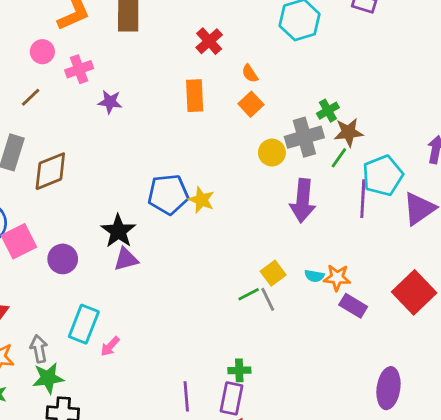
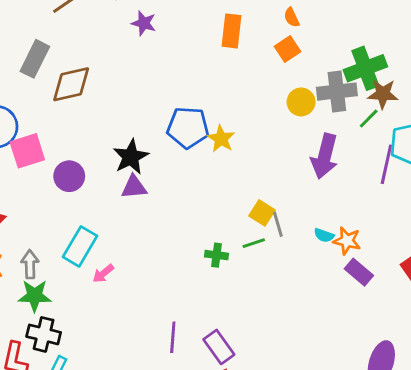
green cross: (328, 111) -> (365, 68), size x1.8
yellow square: (273, 273) -> (262, 213), moved, turned -30
gray line: (268, 299) -> (278, 224), moved
green cross: (239, 370) -> (217, 255), moved
purple rectangle: (232, 398) -> (219, 347), turned -56

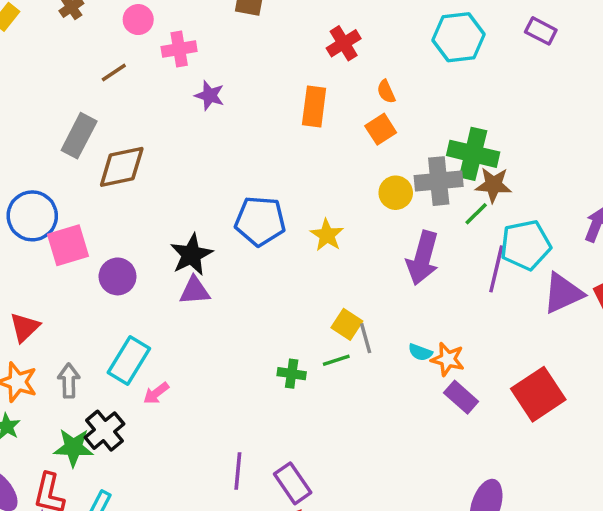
green cross: (365, 68) -> (473, 154), turned 33
yellow star: (221, 139) -> (327, 235), moved
green star: (35, 296) -> (73, 448), moved
black cross: (44, 334) -> (104, 431), moved, turned 36

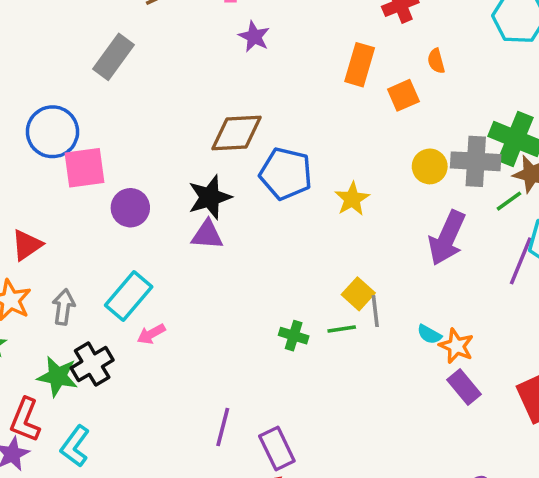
orange square: (381, 129) -> (403, 95), moved
brown diamond: (122, 167) -> (237, 133), moved

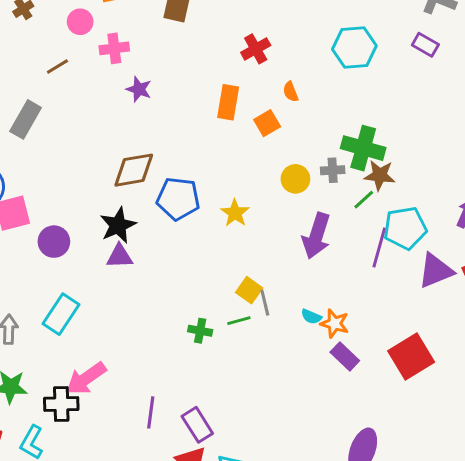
gray cross: (476, 161) -> (333, 170), size x0.6
pink arrow: (151, 334) -> (86, 379), moved, size x1.8
black cross: (92, 364) -> (61, 404), moved, turned 36

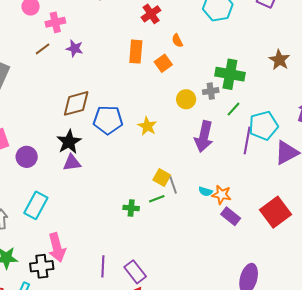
brown line: (57, 66) -> (43, 49), moved
brown star: (380, 175) -> (279, 60), moved, turned 30
pink arrow: (86, 379) -> (57, 248), turned -64

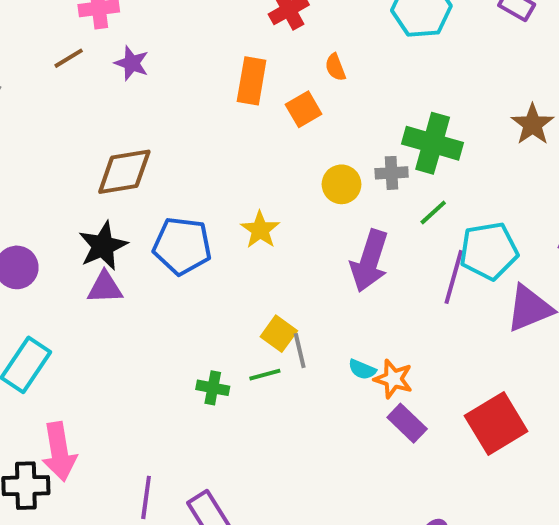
blue pentagon: (108, 120) -> (182, 246), moved

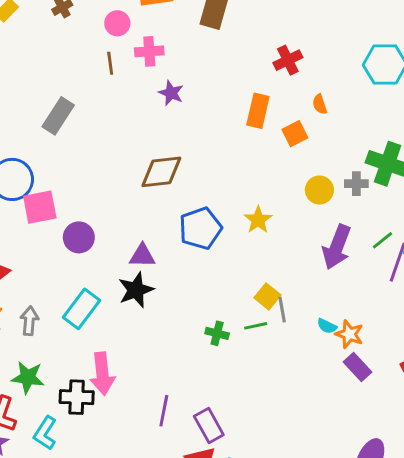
brown line: (69, 58) -> (110, 63), moved, turned -70
green line: (433, 213) -> (382, 240), moved
black star: (103, 246) -> (136, 290), moved
blue pentagon: (182, 246) -> (200, 228), turned -30

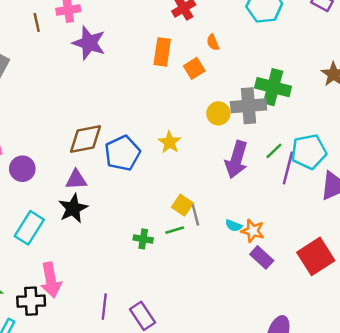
purple star: (171, 93) -> (89, 43), size x1.6
brown diamond: (161, 172) -> (86, 139), moved
gray cross: (356, 184) -> (249, 106), size x1.8

